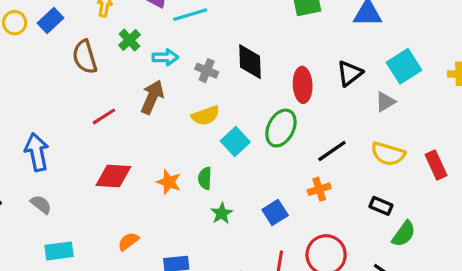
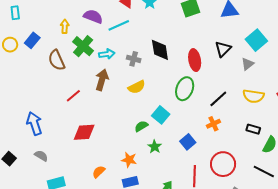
green cross: (129, 40) -> (83, 46), size x1.5
cyan square: (235, 141) -> (161, 115), moved
green semicircle: (205, 178) -> (141, 126), turned 64
orange star: (169, 182) -> (129, 160), moved

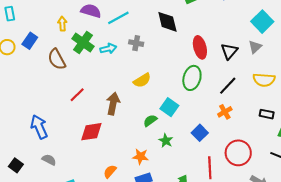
black triangle: (223, 49) -> (229, 51), moved
black diamond: (160, 50) -> (167, 22), moved
gray cross: (134, 59) -> (136, 43), moved
brown arrow: (102, 80) -> (113, 104), moved

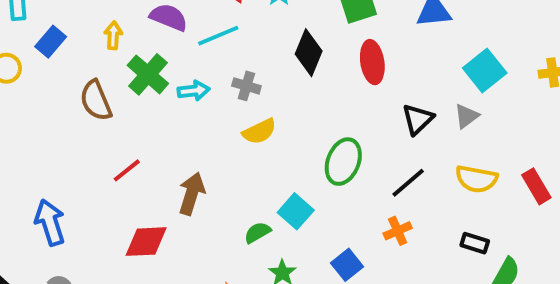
black diamond: (167, 22) -> (309, 53), turned 30
blue rectangle: (30, 41) -> (51, 42), moved
red ellipse: (200, 47) -> (372, 62), moved
yellow semicircle: (142, 80) -> (259, 131), moved

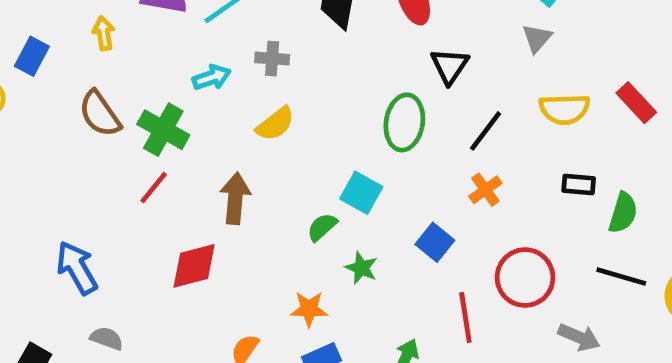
green cross: (148, 74) -> (163, 130), moved
black triangle: (418, 119) -> (450, 66), moved
yellow semicircle: (259, 131) -> (275, 124), moved

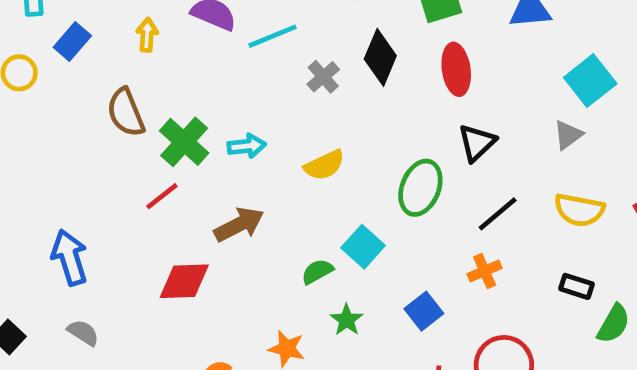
gray cross: (272, 59) -> (323, 77), moved, turned 32
cyan arrow: (212, 77) -> (247, 146), moved
yellow semicircle: (275, 124) -> (324, 165), moved
brown arrow: (235, 198) -> (239, 225), turned 45

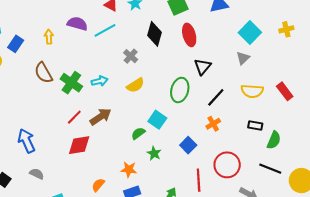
gray cross: (323, 77) -> (131, 56), moved
red line: (162, 196) -> (74, 117), moved

